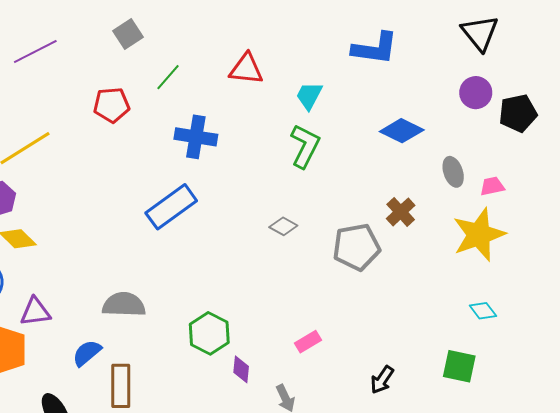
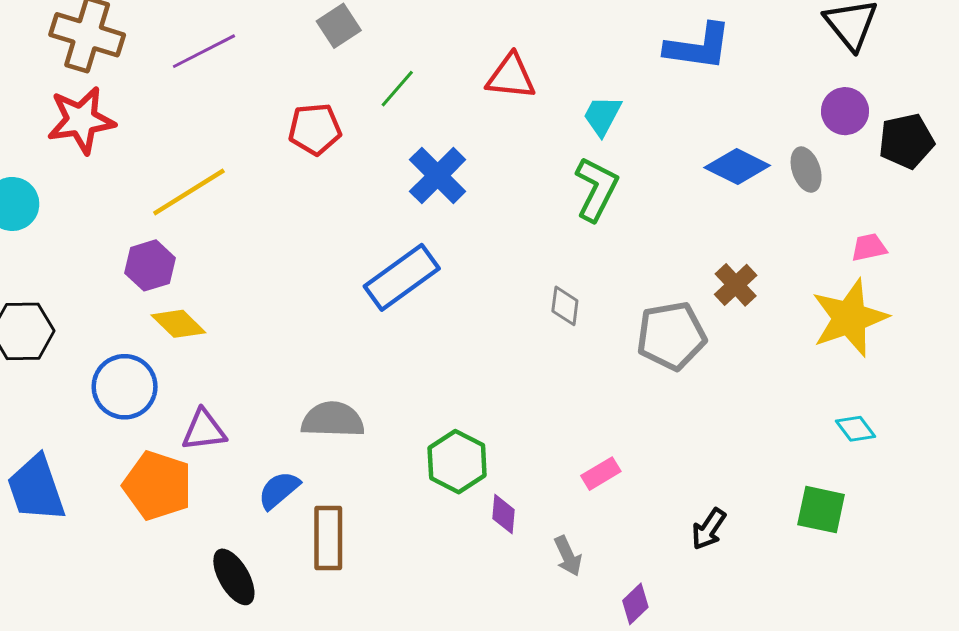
blue cross: (196, 137) -> (438, 176), turned 36
gray ellipse: (453, 172) -> (806, 170), moved
gray diamond: (283, 226) -> (565, 306), turned 68

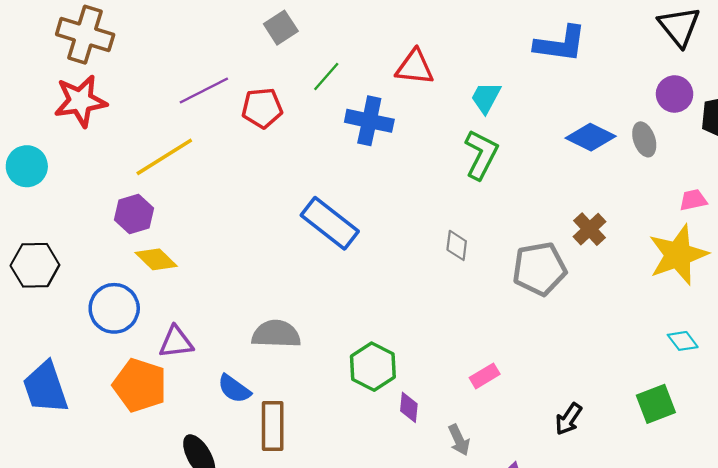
purple line: (204, 51) -> (204, 90), moved
blue cross: (438, 176) -> (369, 121), moved, turned -33
blue rectangle: (402, 277) -> (330, 223), turned 74
blue semicircle: (279, 490) -> (234, 389), turned -104
green square: (821, 510) -> (656, 404), turned -33

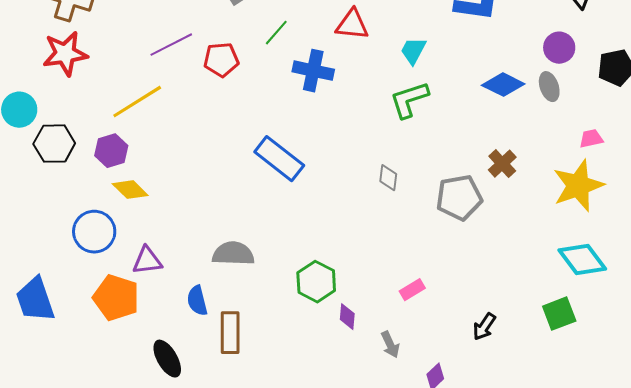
purple circle: (675, 94) -> (559, 48), moved
green L-shape: (481, 155) -> (409, 100), turned -135
black hexagon: (35, 265) -> (54, 144), moved
cyan diamond: (683, 341) -> (582, 260), size x1.8
blue semicircle: (234, 389) -> (197, 301), turned 40

